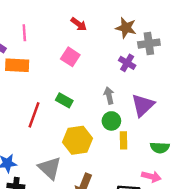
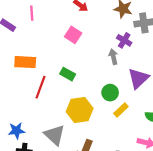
orange rectangle: (17, 65) -> (25, 62), moved
gray arrow: (109, 96) -> (113, 57), moved
yellow rectangle: (123, 140) -> (121, 110), turned 48

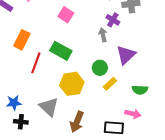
orange rectangle: (25, 62) -> (22, 40), turned -66
green rectangle: (68, 74) -> (61, 51), size x1.5

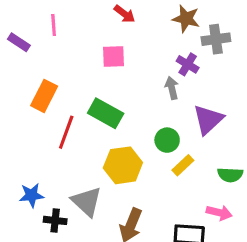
pink square: (66, 15) -> (113, 56), turned -35
black cross: (21, 122) -> (55, 220), moved

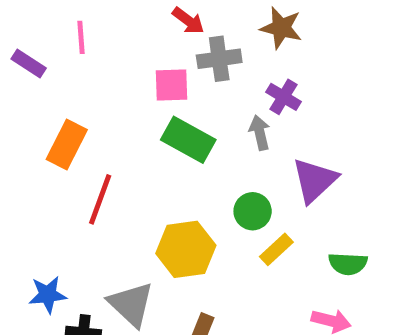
gray cross: (216, 39) -> (219, 59), moved
green rectangle: (106, 113) -> (188, 140), moved

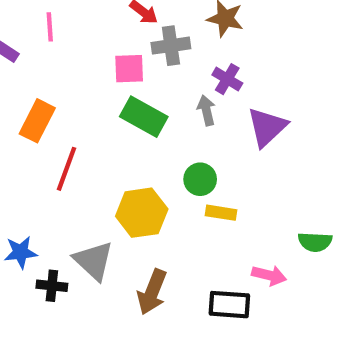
purple triangle: (314, 180) -> (267, 127), moved
yellow rectangle: (276, 249) -> (221, 213), turned 52
green semicircle: (348, 264) -> (315, 242), moved

